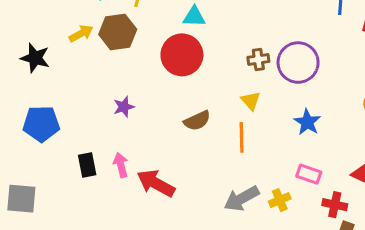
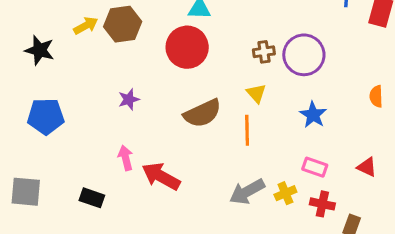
brown semicircle: (197, 121) -> (202, 113), size x1.4
black rectangle: (87, 165) -> (92, 198), moved, turned -60
red cross: (335, 205) -> (322, 204), moved

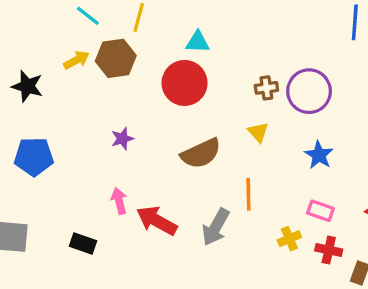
orange line: (247, 130) -> (248, 194), moved
gray arrow: (247, 192) -> (216, 227), moved, turned -32

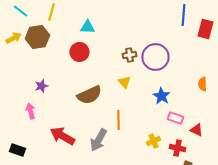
red circle: (185, 83) -> (79, 52), size x0.7
pink arrow: (119, 201) -> (30, 111), moved
pink rectangle: (320, 211) -> (175, 118), moved
yellow cross: (289, 239) -> (153, 141), moved
red cross: (329, 250) -> (177, 148), moved

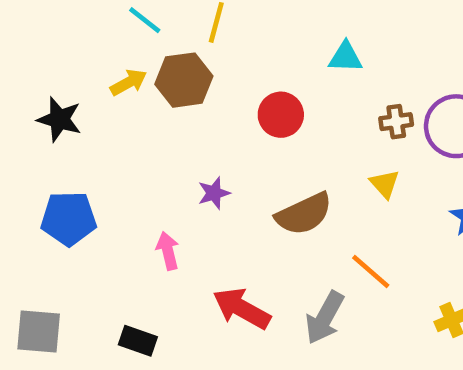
cyan triangle: (87, 27) -> (345, 57), moved
purple star: (41, 86) -> (214, 193), moved
orange line: (118, 120) -> (371, 272), turned -48

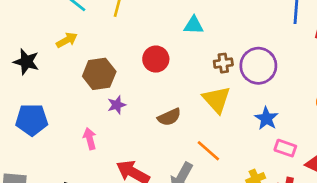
brown hexagon: (184, 80) -> (99, 74), moved
yellow triangle: (385, 184) -> (217, 99), size x1.6
brown semicircle: (304, 214) -> (169, 117), size x0.7

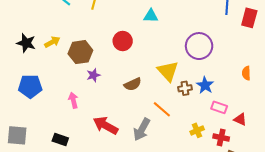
yellow arrow: (67, 40) -> (52, 42), moved
brown cross: (223, 63) -> (185, 88), moved

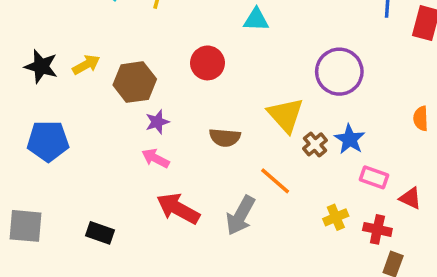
brown semicircle: (133, 84) -> (225, 138), turned 30
brown cross: (185, 88) -> (315, 144), turned -32
pink arrow: (73, 100) -> (155, 158), moved, turned -49

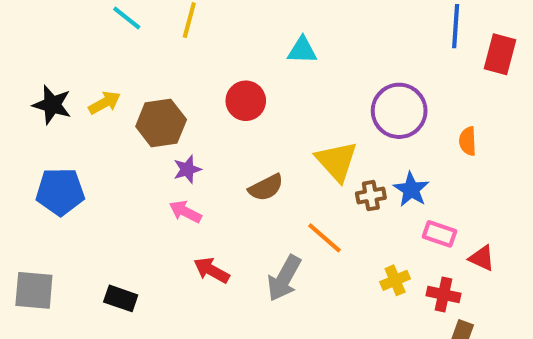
orange semicircle: (421, 118) -> (468, 141), moved
brown semicircle: (225, 138) -> (266, 187), turned -32
brown cross: (315, 144) -> (371, 196), turned 30
red arrow: (178, 209) -> (211, 270), size x0.7

